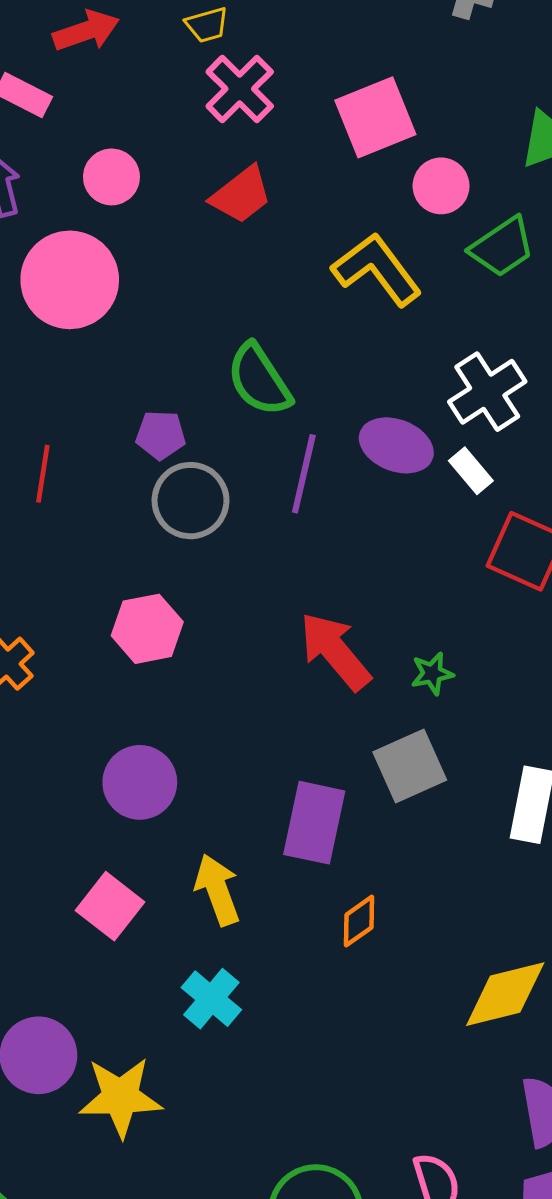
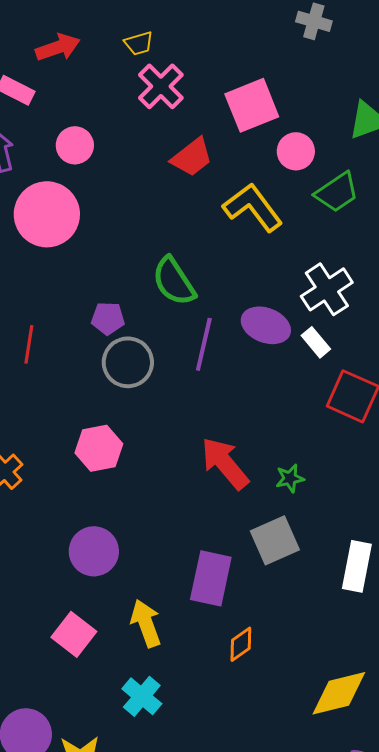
red trapezoid: (241, 195) -> (192, 157), moved

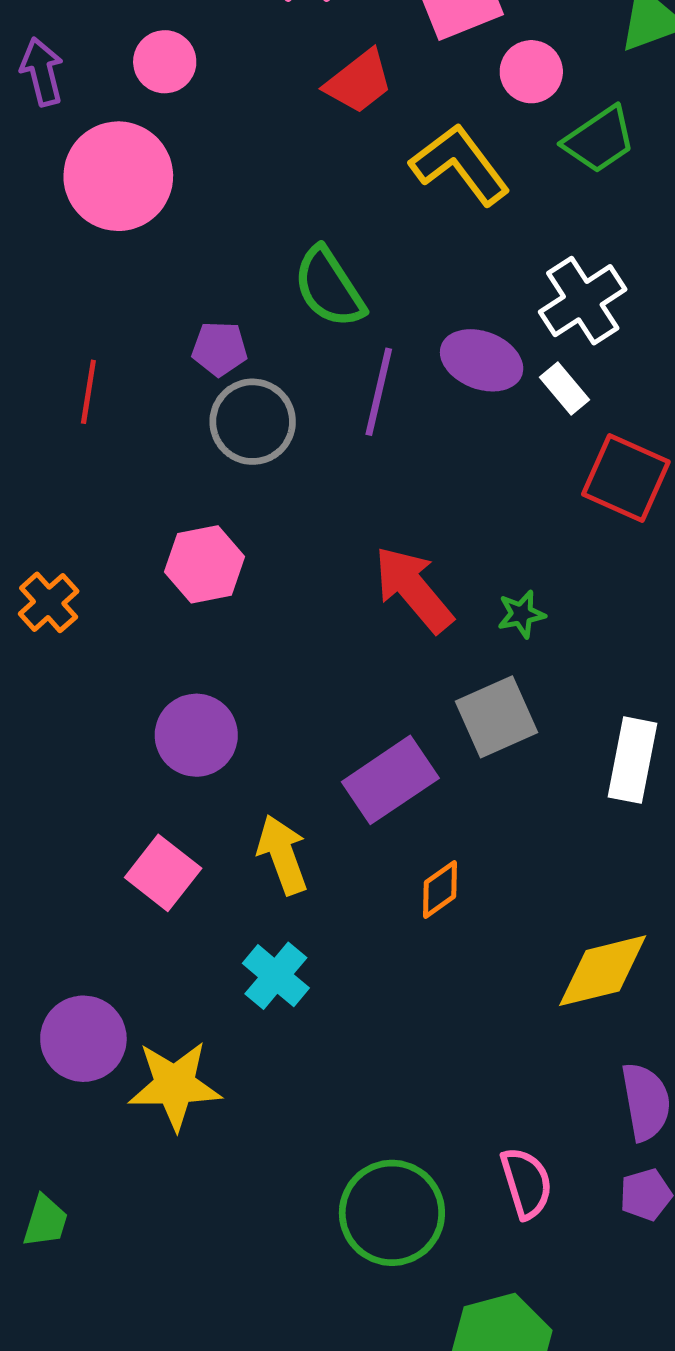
purple rectangle: (211, 578) -> (390, 780), turned 44

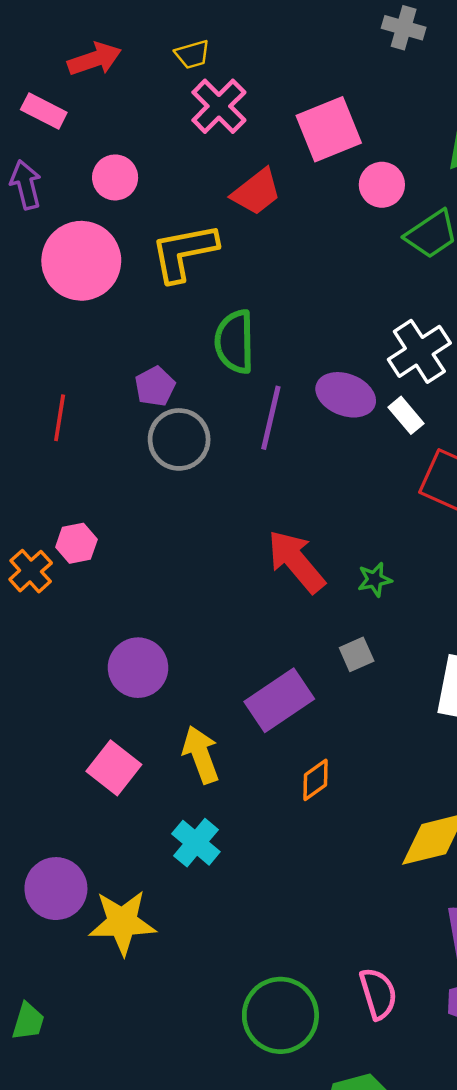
yellow L-shape: (460, 165) -> (184, 252), moved, turned -64
green semicircle: (329, 287) -> (235, 342), turned 32
purple pentagon: (219, 349) -> (155, 386), turned -30
pink hexagon: (205, 564) -> (76, 543), moved, size x0.7
gray square: (496, 717) -> (357, 654), size x0.6

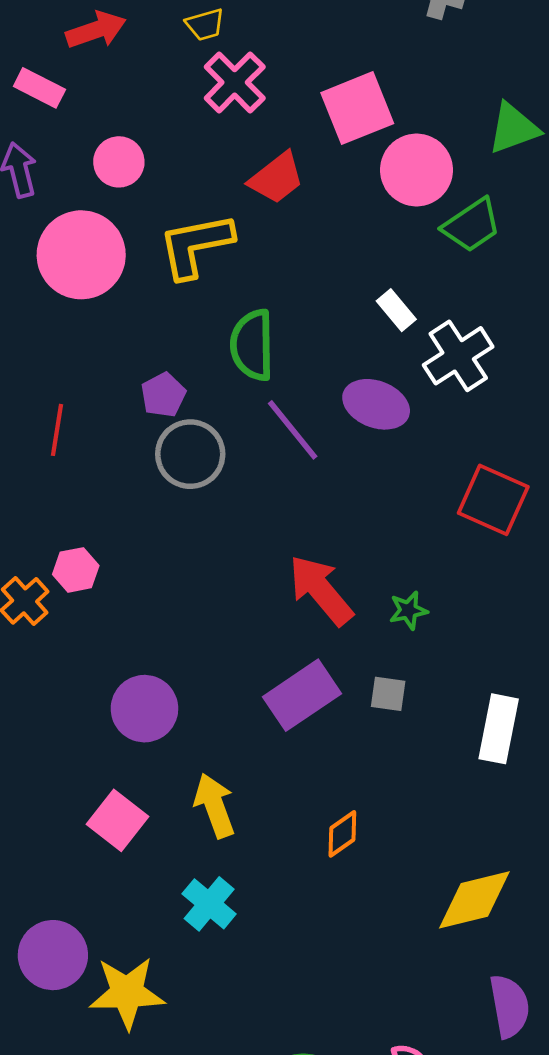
pink circle: (382, 185) -> (416, 170), size x1.4
white rectangle: (406, 415) -> (396, 310), moved
purple line: (271, 418) -> (293, 430), turned -52
gray square: (357, 654) -> (388, 694), turned 32
purple rectangle: (279, 700) -> (302, 695), moved

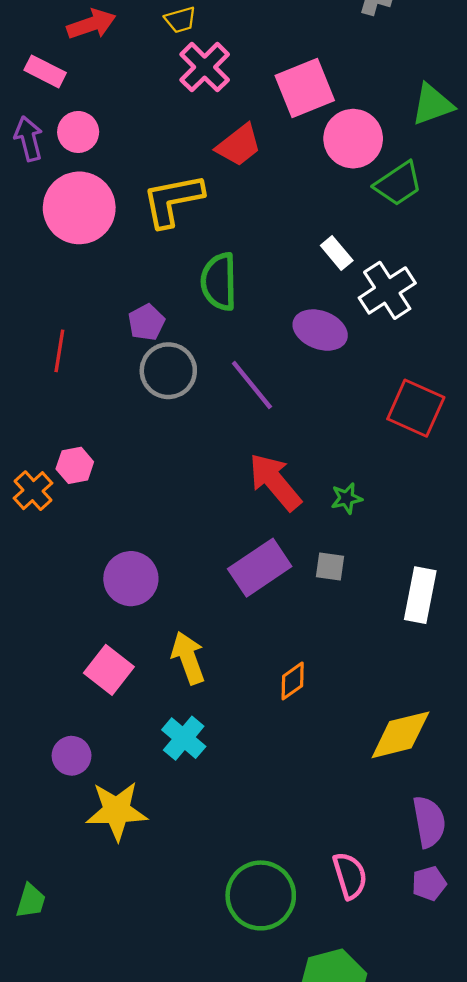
pink circle: (119, 162) -> (78, 132), moved
purple line: (293, 430) -> (252, 385), moved
purple circle: (53, 955) -> (72, 756), moved, size x0.7

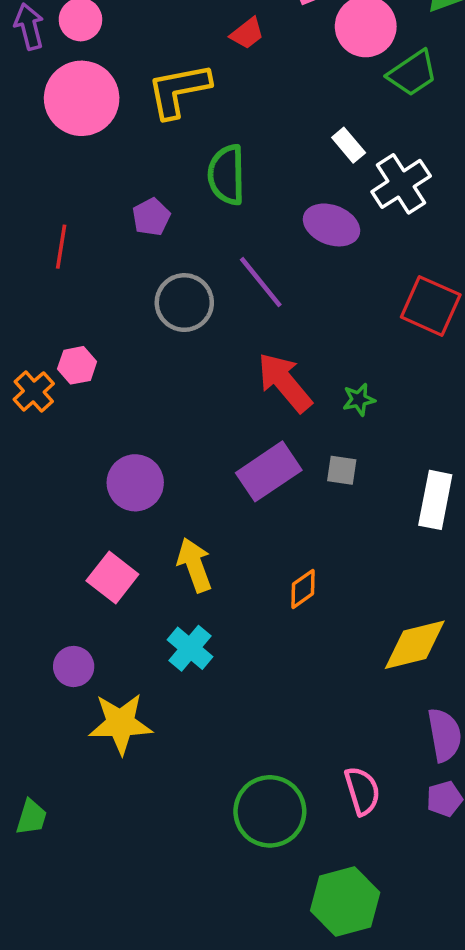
red trapezoid: (239, 145) -> (247, 33), size x0.7
gray circle: (168, 371) -> (184, 303), moved

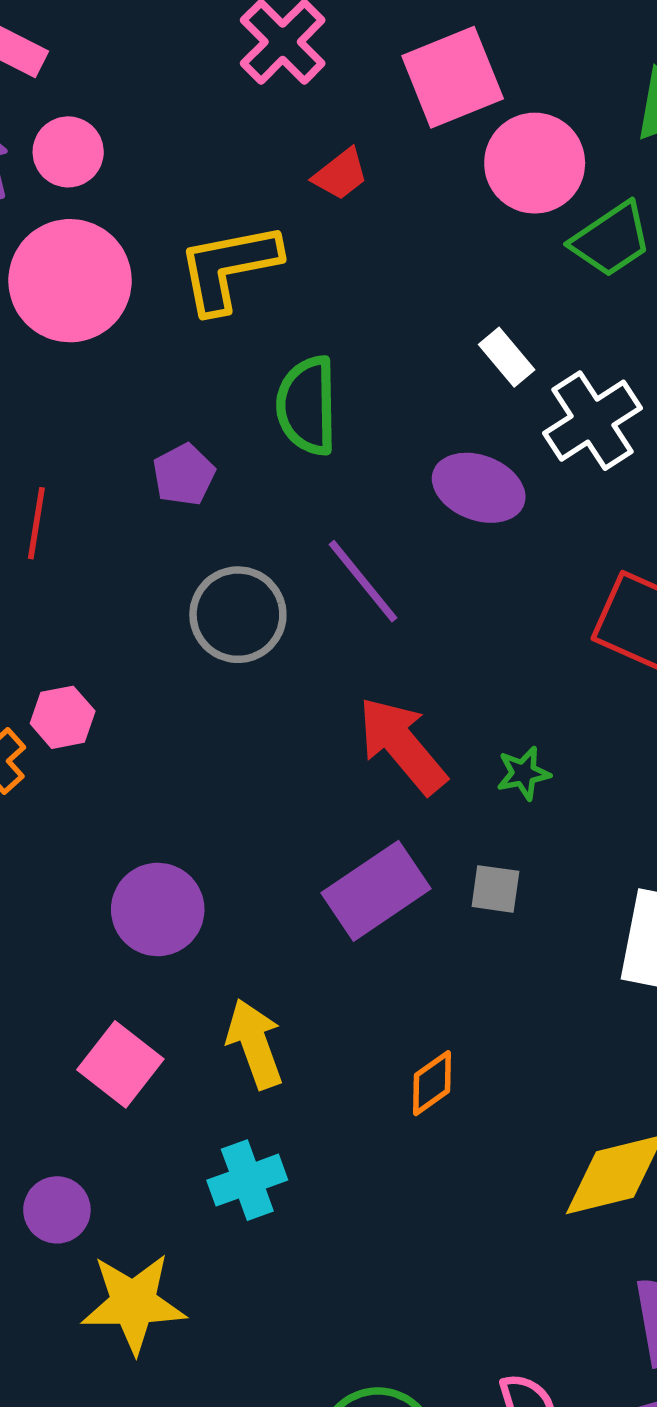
cyan cross: (190, 648) -> (247, 1180), turned 30

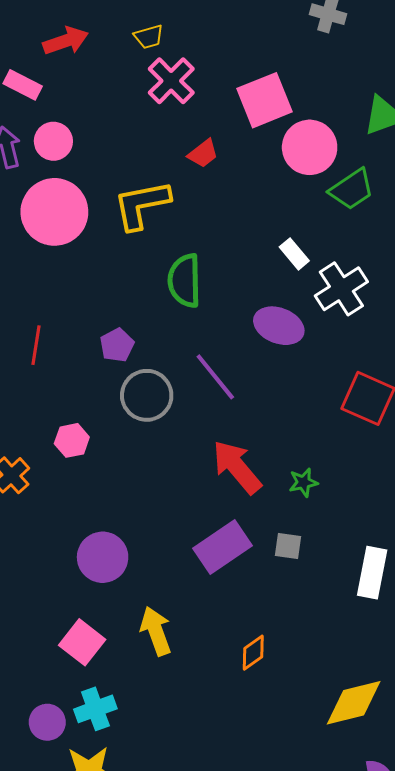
purple pentagon: (184, 475) -> (117, 345), moved
pink hexagon: (63, 717) -> (72, 440), moved
cyan cross: (247, 1180) -> (95, 709), moved

